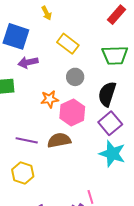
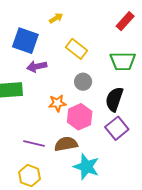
yellow arrow: (47, 13) -> (56, 18), turned -96
cyan star: (112, 154) -> (86, 167), moved

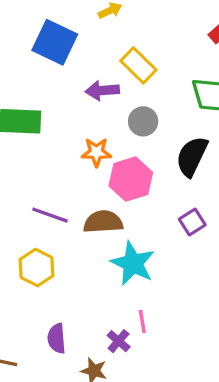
purple arrow: (37, 66) -> (102, 91), moved
purple square: (117, 128) -> (192, 222), moved, size x0.7

